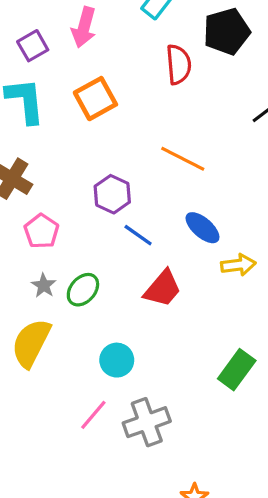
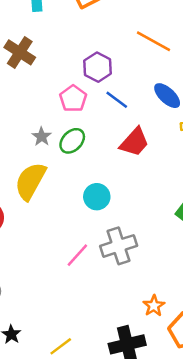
pink pentagon: (41, 231) -> (73, 99), moved
pink line: (93, 415) -> (77, 255), moved

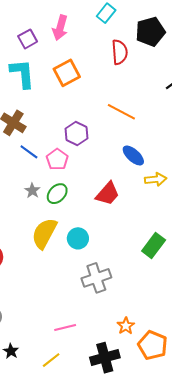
blue line: (117, 100) -> (29, 152), moved
yellow semicircle: (30, 181) -> (44, 233), moved
pink line: (77, 255) -> (65, 328), moved, turned 35

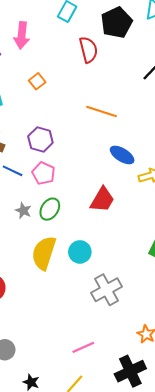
orange square: (67, 73) -> (37, 81), size x0.6
purple hexagon: (77, 133) -> (40, 140), moved

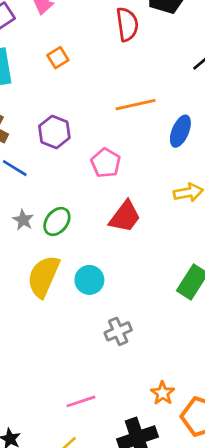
orange line: (102, 112) -> (136, 105), turned -36
blue ellipse: (122, 155) -> (180, 131), moved, turned 75
pink pentagon: (43, 173) -> (106, 163), moved
gray cross: (106, 290) -> (118, 331), size x0.7

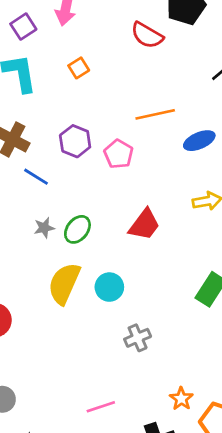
red semicircle: (127, 24) -> (147, 35), turned 128
blue ellipse: (180, 131) -> (199, 141), turned 44
pink pentagon: (106, 163) -> (119, 154), moved
gray star: (23, 220) -> (44, 228), turned 30

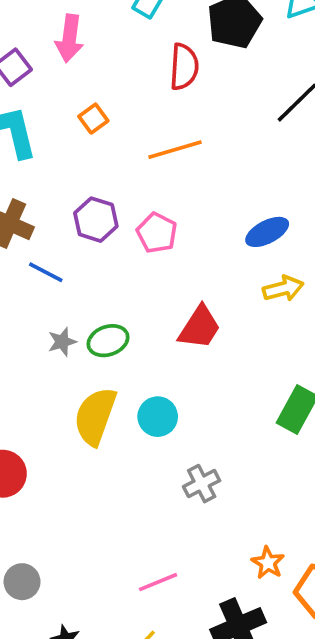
red semicircle: (147, 35) -> (184, 67), turned -112
orange line: (155, 114) -> (175, 150), moved
blue ellipse: (199, 141) -> (267, 232), moved
green ellipse: (77, 229) -> (108, 341), turned 36

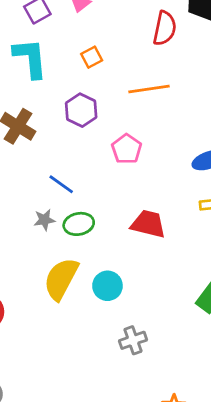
purple hexagon: (96, 220) -> (81, 110), moved
blue line: (46, 272) -> (61, 184), moved
red trapezoid: (200, 327) -> (148, 224), turned -117

